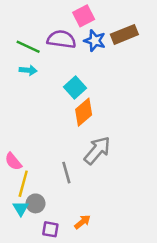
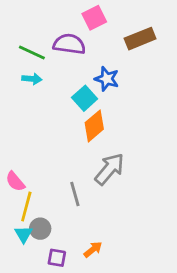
blue star: (95, 41) -> (107, 79), moved

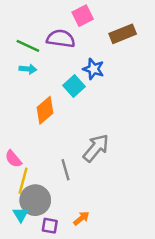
orange diamond: (94, 126) -> (45, 110), moved
gray circle: (40, 229) -> (35, 200), size x1.6
cyan triangle: (24, 234) -> (21, 215), moved

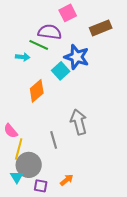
green line: (28, 46) -> (39, 45), moved
blue star: (93, 69) -> (77, 57), size x1.4
gray arrow: (96, 148) -> (79, 122), turned -55

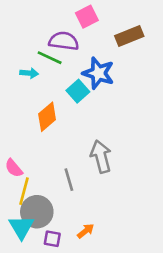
cyan triangle: (17, 177) -> (21, 227), size x1.5

